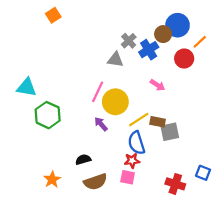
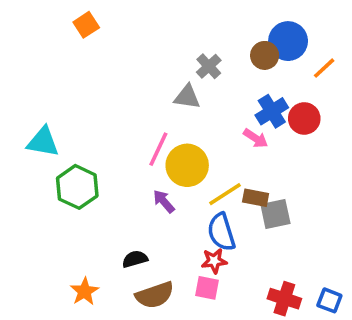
blue cross: (149, 50) -> (272, 111), moved
red circle: (184, 58) -> (304, 118), moved
blue square: (203, 173) -> (329, 300), moved

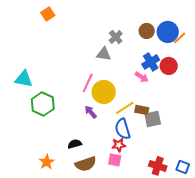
blue circle: (288, 41) -> (168, 32), moved

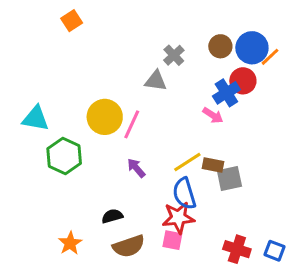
red circle: (169, 66) -> (243, 81), moved
yellow circle: (104, 92) -> (105, 117), moved
red star: (119, 145) -> (178, 218), size x1.5

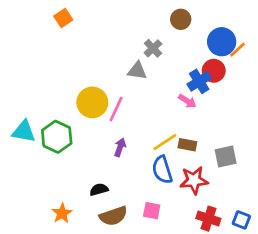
brown circle: (220, 46) -> (181, 19), moved
cyan triangle: (36, 118) -> (24, 131), moved
purple arrow: (136, 168) -> (120, 147), turned 60
gray square: (229, 179) -> (226, 157), moved
red star: (178, 218) -> (194, 180), moved

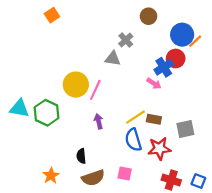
purple arrow: (120, 147) -> (99, 121), turned -32
black semicircle: (99, 190) -> (81, 156), turned -80

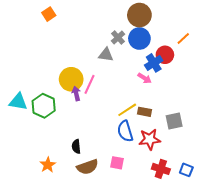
brown circle: (148, 16) -> (139, 15), size x1.5
blue circle: (182, 35) -> (139, 38), moved
purple arrow: (99, 121) -> (76, 94), moved

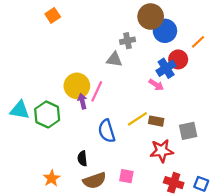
gray cross: (118, 37) -> (128, 41), turned 32
blue circle: (139, 38) -> (165, 31), moved
blue semicircle: (125, 131) -> (107, 131), moved

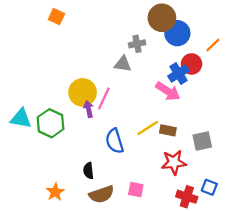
orange square: (53, 15) -> (56, 17), turned -32
pink arrow: (156, 85) -> (168, 91), size x1.5
blue square: (201, 184) -> (209, 187), moved

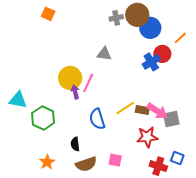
gray cross: (137, 44) -> (116, 18), moved
pink arrow: (168, 91) -> (157, 111), moved
green hexagon: (51, 123) -> (43, 118), moved

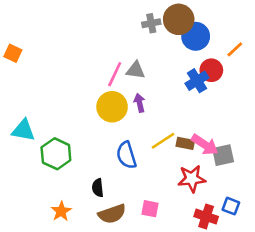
orange square: (48, 14) -> (13, 53), moved
yellow circle: (70, 78) -> (112, 107), moved
pink line: (88, 83) -> (115, 74), moved
purple arrow: (75, 92) -> (139, 103), moved

